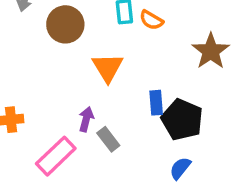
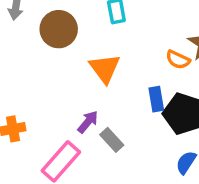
orange semicircle: (151, 20) -> (178, 60), moved
purple arrow: (86, 119) -> (88, 122), turned 30

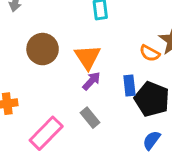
brown circle: (59, 29) -> (43, 49), moved
purple arrow: (88, 122) -> (92, 81), moved

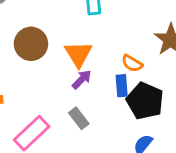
orange semicircle: (150, 53) -> (132, 63), moved

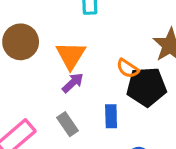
blue rectangle: (122, 86) -> (111, 116), moved
black pentagon: (145, 101) -> (146, 87), moved, turned -30

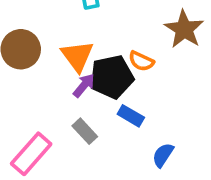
black pentagon: (146, 87) -> (112, 77), moved
blue rectangle: (111, 116) -> (131, 116), turned -50

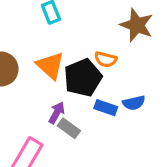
purple arrow: (84, 85) -> (57, 113), moved
blue semicircle: (163, 155) -> (134, 103), moved, turned -125

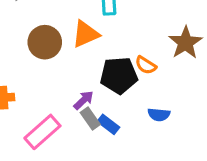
orange triangle: (50, 66) -> (86, 34), moved, turned 36
blue rectangle: (106, 108) -> (108, 124), moved

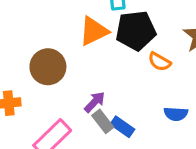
brown circle: (45, 42) -> (48, 67), moved
black pentagon: (119, 75) -> (136, 31), moved

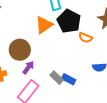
black pentagon: (136, 31) -> (69, 21), turned -30
purple arrow: (95, 102) -> (28, 67), moved

